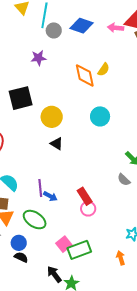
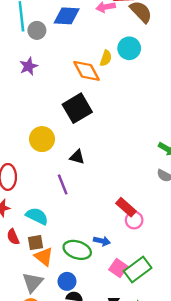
black square: (21, 98) -> (77, 108), moved
cyan circle: (100, 116) -> (129, 48), moved
yellow circle: (52, 117) -> (42, 139), moved
purple line: (40, 188) -> (63, 184), moved
blue arrow: (50, 196) -> (102, 241), moved

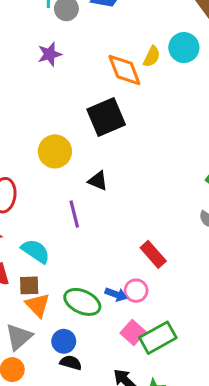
pink circle: (134, 220) -> (136, 291), moved

